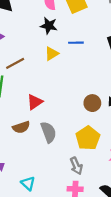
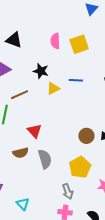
black star: (49, 26) -> (41, 71), moved
red triangle: (35, 102) -> (35, 131), turned -42

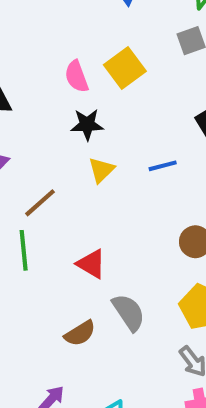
black star: (41, 71) -> (87, 124), moved
blue line: (76, 80) -> (163, 166), moved
brown semicircle: (21, 153) -> (80, 333), moved

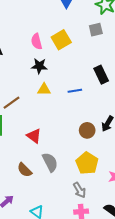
yellow triangle: (101, 170) -> (44, 89), turned 40
brown semicircle: (80, 333) -> (25, 170), turned 70

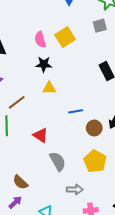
blue line: (75, 91) -> (76, 111), moved
brown semicircle: (25, 170) -> (20, 182), moved
gray arrow: (79, 190) -> (75, 189), moved, turned -56

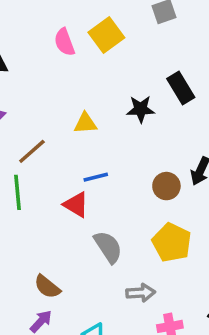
black star: (44, 64) -> (141, 109), moved
blue line: (76, 111) -> (96, 177), moved

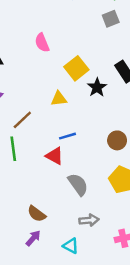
yellow square: (106, 35) -> (76, 68), moved
black star: (141, 109) -> (97, 87), turned -30
gray arrow: (141, 293) -> (89, 220), moved

